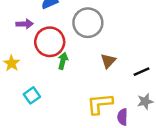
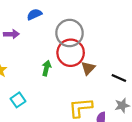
red circle: (50, 42) -> (71, 53), moved
black line: (142, 72) -> (119, 78), turned 48

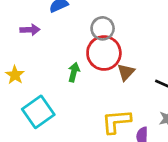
gray circle: (70, 33) -> (103, 28), size x0.7
cyan square: (18, 100) -> (38, 112), size x1.6

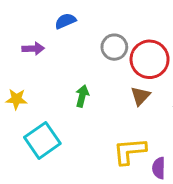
red circle: (104, 53) -> (150, 59), moved
yellow star: (15, 75) -> (16, 99), turned -30

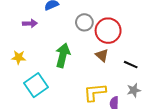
green arrow: (82, 96) -> (63, 55), size x1.6
brown triangle: (140, 96) -> (102, 55), turned -32

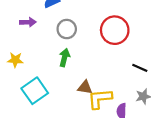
gray circle: (84, 22) -> (67, 29), moved
green arrow: (63, 55) -> (64, 58), size x0.7
brown triangle: (102, 55) -> (85, 87), moved, turned -32

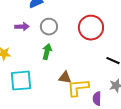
purple arrow: (28, 22) -> (22, 27), moved
cyan square: (35, 91) -> (21, 81), turned 30

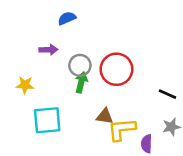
gray circle: (49, 27) -> (80, 65), moved
red circle: (91, 28) -> (116, 69), moved

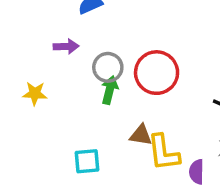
cyan square: (47, 120) -> (87, 161), moved, size x0.7
yellow L-shape: (122, 129) -> (164, 153), turned -92

